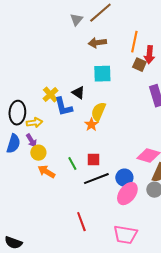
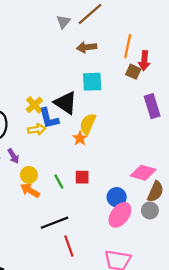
black triangle: (78, 93) -> (66, 103), size x1.6
yellow arrow: (34, 123) -> (37, 129), moved
yellow circle: (38, 153) -> (29, 175), moved
black line: (96, 179) -> (54, 223), moved

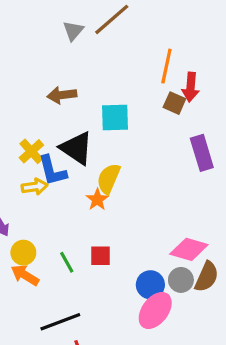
brown arrow: (87, 47) -> (62, 95), moved
gray circle: (150, 210) -> (181, 280), moved

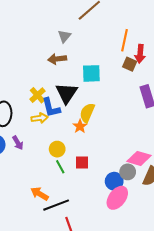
gray triangle: (73, 31) -> (64, 36), moved
black triangle: (76, 148) -> (66, 93), turned 30
yellow circle: (23, 253) -> (57, 149), moved
orange arrow: (25, 275) -> (40, 194), moved
gray circle: (181, 280) -> (128, 172), moved

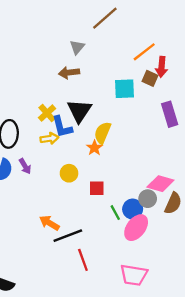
orange line: (125, 40) -> (144, 52), turned 40
cyan square: (91, 73) -> (125, 89), moved
green line: (60, 167) -> (115, 213), moved

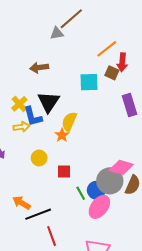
gray triangle: (77, 47) -> (57, 33), moved, turned 40
gray circle: (148, 199) -> (110, 181), size x1.6

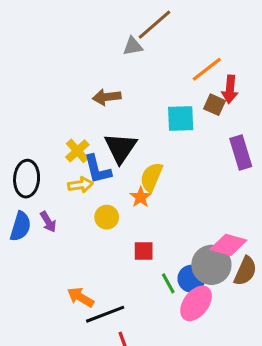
yellow circle: (39, 158) -> (107, 217), moved

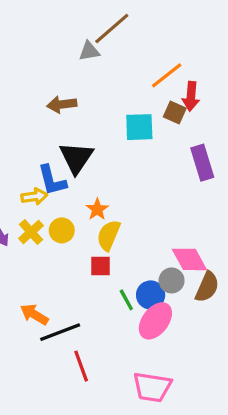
yellow cross: (77, 151) -> (31, 232), moved
yellow semicircle: (151, 177) -> (109, 235), moved
pink diamond: (228, 245) -> (189, 259), turned 45
gray circle: (211, 265) -> (172, 280), size x0.6

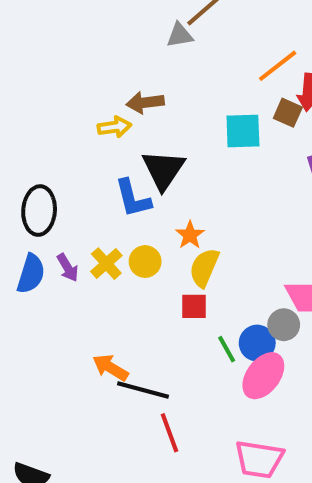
yellow arrow: (34, 196) -> (114, 127), moved
black line: (60, 332) -> (143, 390), turned 36

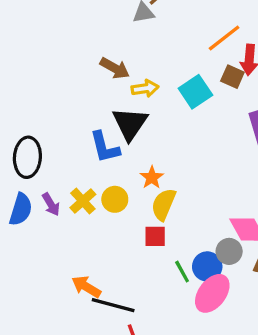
brown arrow: (145, 103) -> (115, 68), turned -144
yellow arrow: (114, 127) -> (145, 88), moved
cyan square: (243, 131) -> (195, 92), turned -32

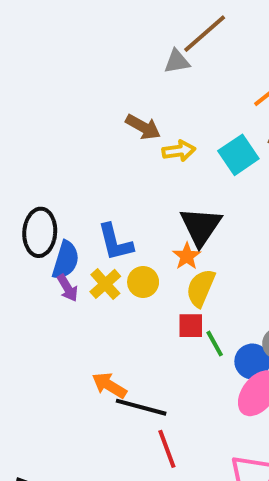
black triangle: (130, 124) -> (201, 226), moved
blue L-shape: (105, 147) -> (115, 242), moved
blue semicircle: (21, 209) -> (66, 260), moved
green line: (182, 272) -> (215, 344), moved

